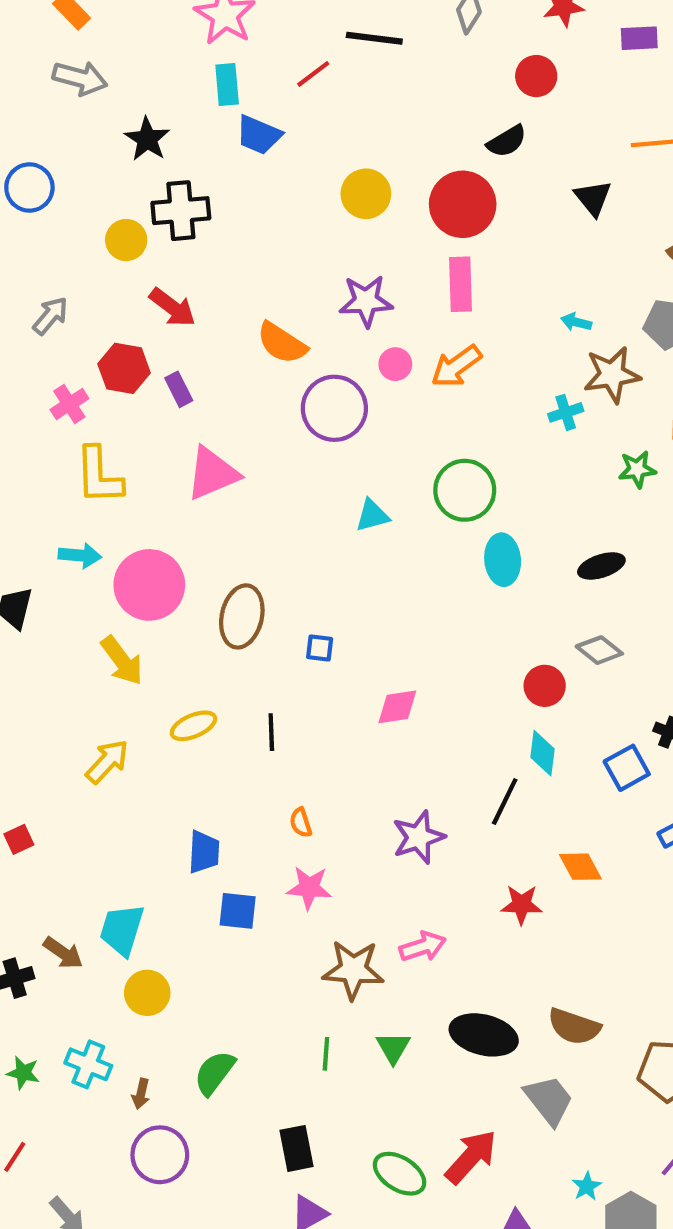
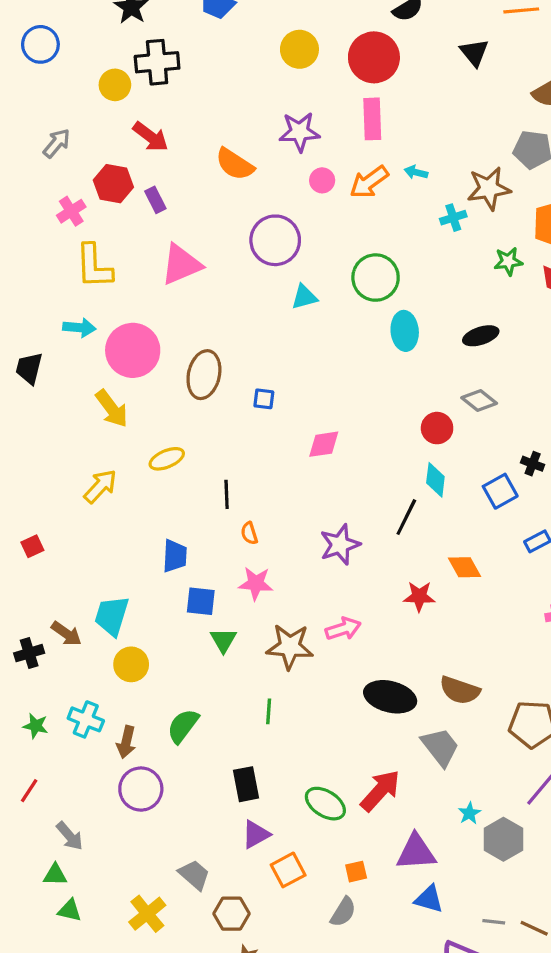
cyan arrow: (576, 322) -> (416, 172), moved
purple circle: (334, 408) -> (275, 240), moved
black line: (271, 732) -> (227, 494), moved
green triangle: (393, 1048) -> (223, 640), moved
brown arrow: (141, 1094) -> (126, 742), size x1.4

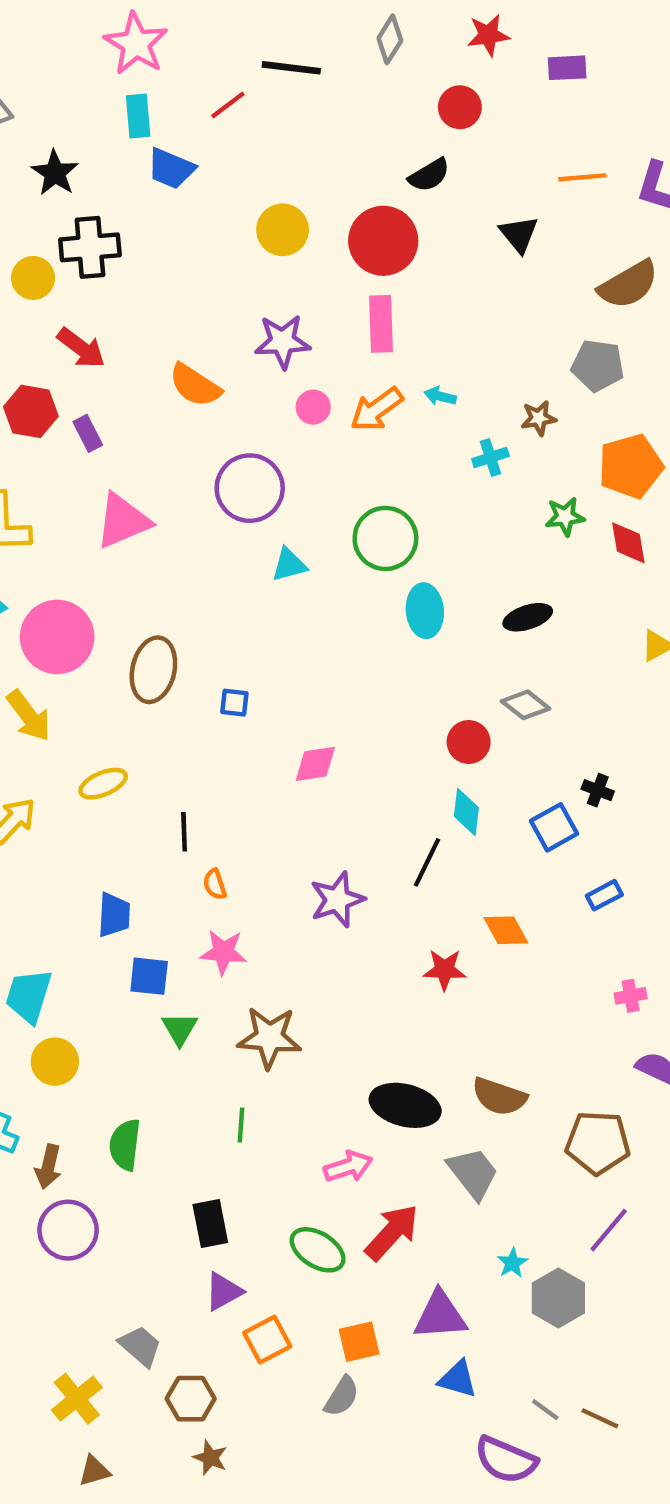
brown star: (489, 188) -> (539, 418), size x0.6
pink arrow: (343, 629) -> (348, 1167), moved
green semicircle: (183, 726) -> (125, 1145), turned -30
orange square: (356, 872) -> (359, 1342), size x1.4
gray line: (494, 922) -> (545, 1410), turned 30

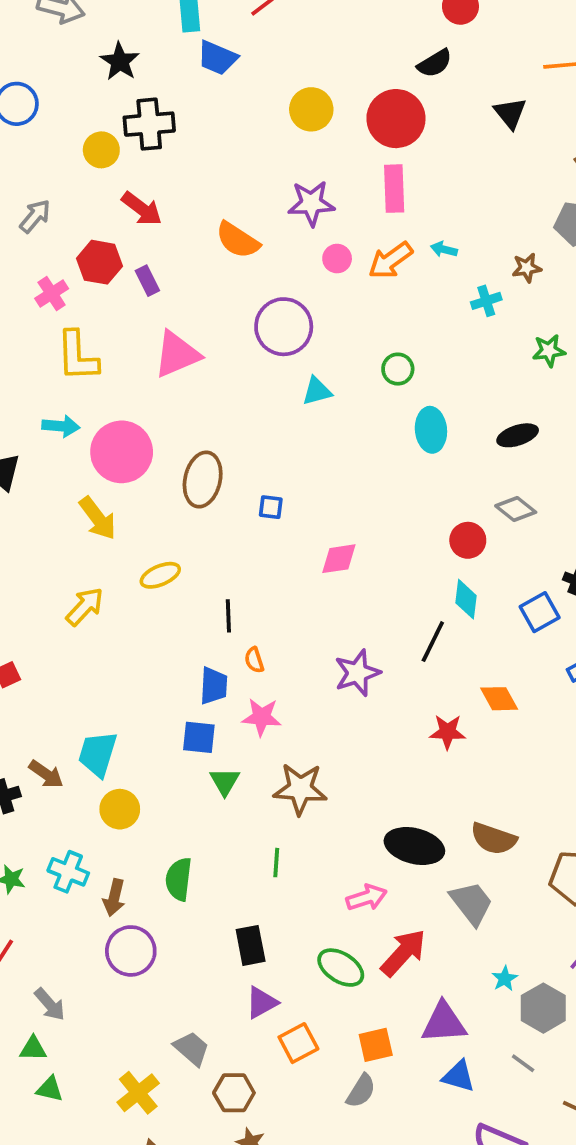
green circle: (385, 538) -> (398, 369), size x0.6
blue trapezoid: (114, 915) -> (214, 686), moved
gray line: (545, 1410) -> (523, 1063), moved

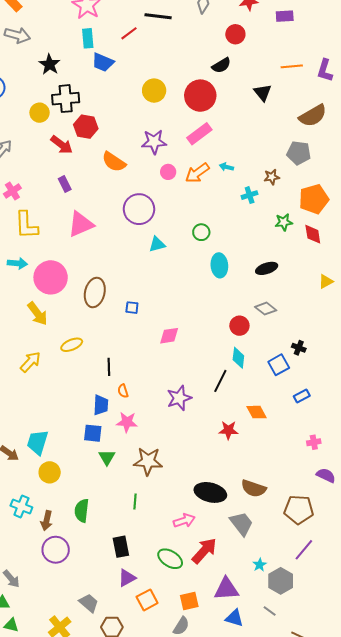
pink rectangle: (394, 189) -> (199, 134), turned 55
red hexagon: (99, 262) -> (86, 127), moved

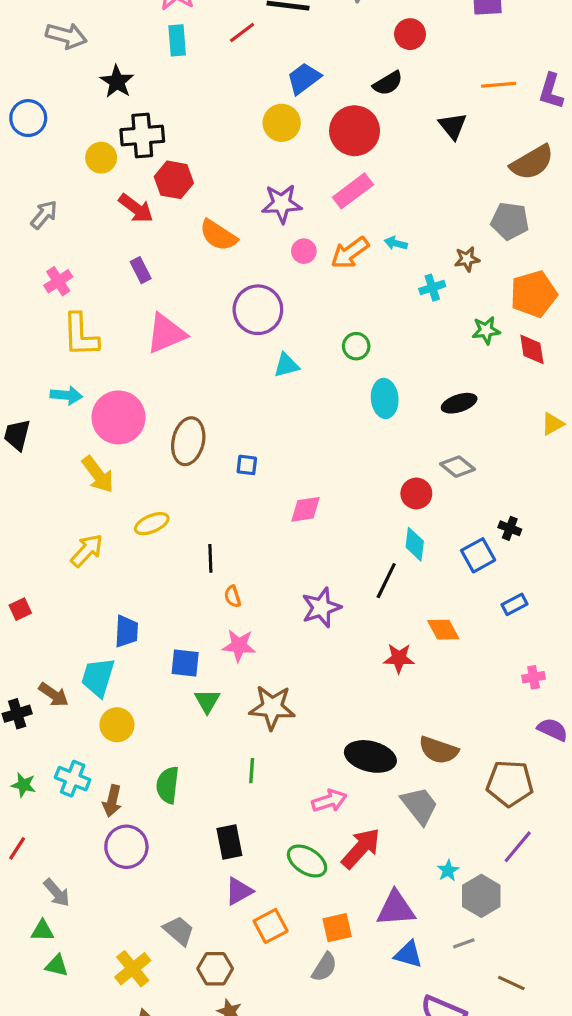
blue trapezoid: (103, 62) -> (304, 78), moved, turned 120
blue trapezoid: (101, 405) -> (126, 631), moved
gray line: (270, 611) -> (464, 943), turned -56

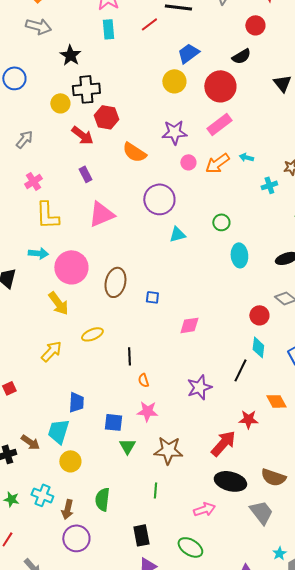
red arrow: (361, 848) -> (223, 443), moved

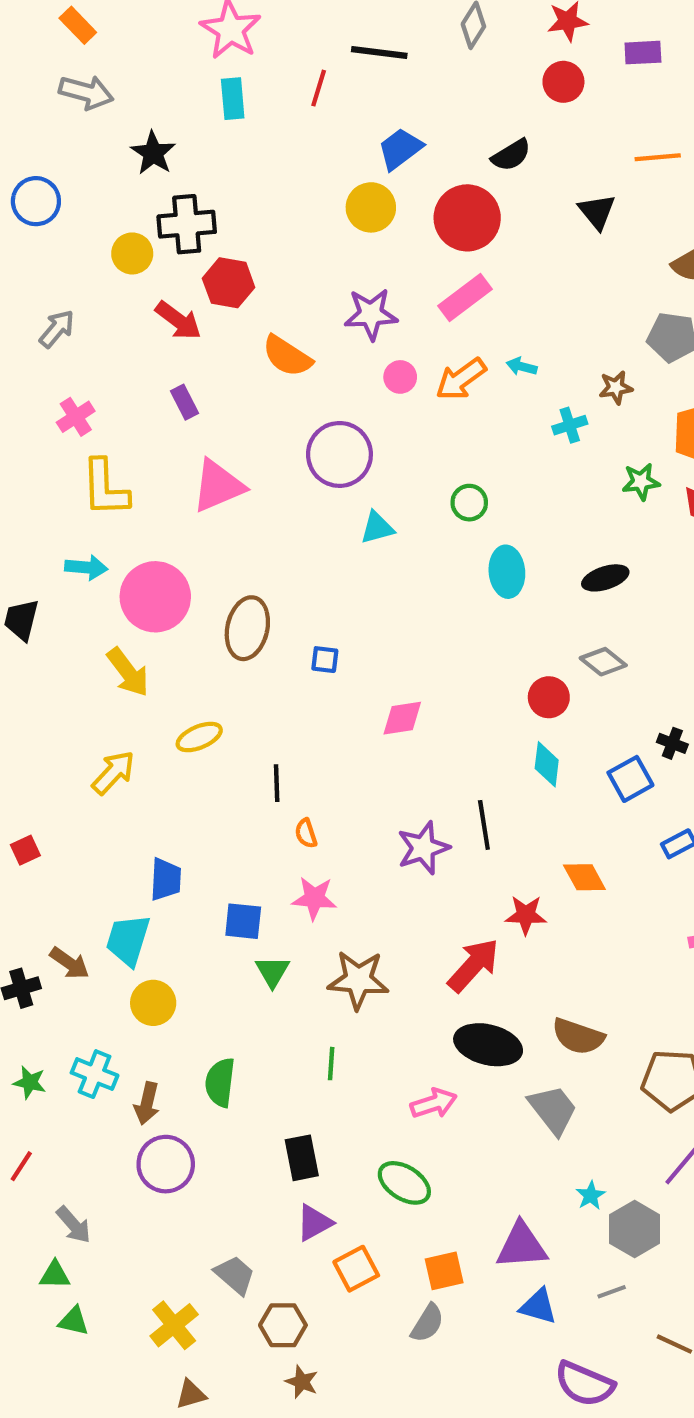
red line: (149, 24) -> (319, 88), turned -36
red circle: (255, 25) -> (563, 82), moved
black line: (240, 370) -> (484, 825), moved, turned -35

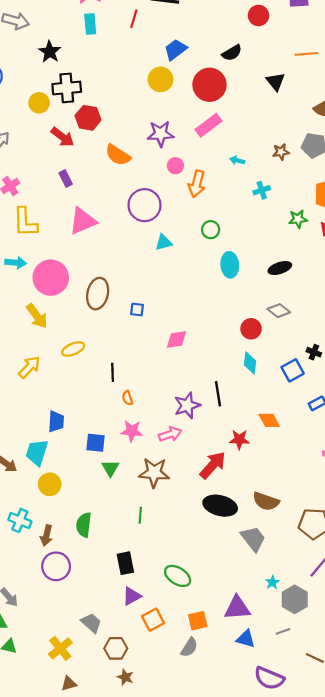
orange arrow: (461, 379) -> (197, 184), moved, turned -40
brown star: (616, 387) -> (281, 152), moved
pink arrow: (434, 1103) -> (170, 434), moved

